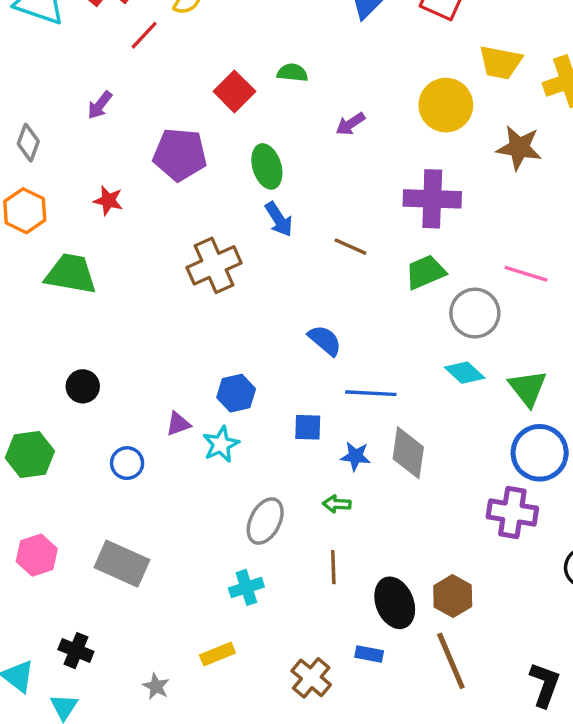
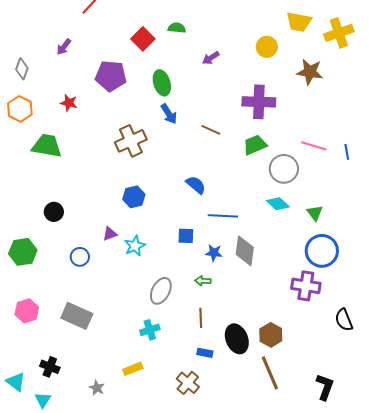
yellow circle: (446, 105) -> (267, 47), size x0.7
green triangle: (528, 388) -> (315, 213), size x0.7
blue hexagon: (236, 393) -> (134, 197), moved
blue rectangle: (369, 654) -> (205, 353), moved

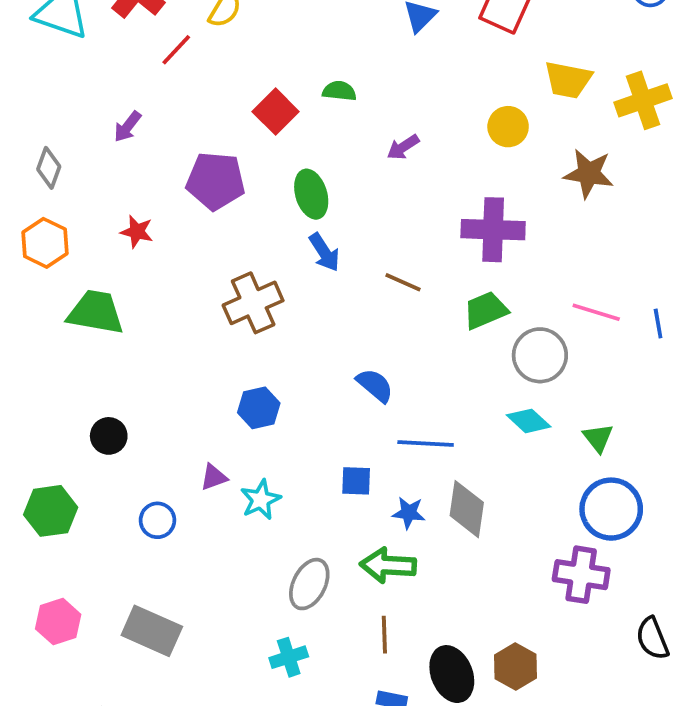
green arrow: (203, 281) -> (388, 565), size x1.8

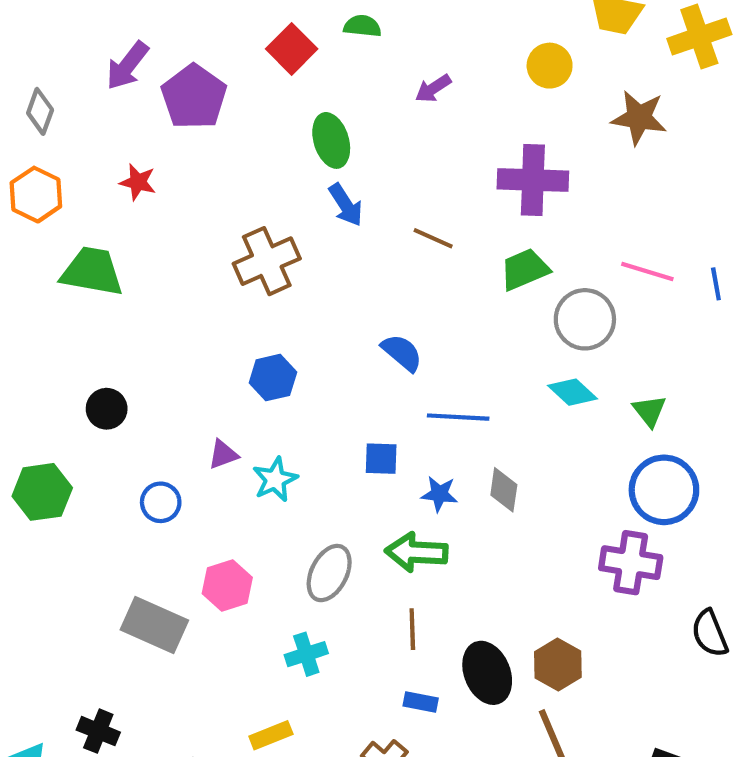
purple arrow: (127, 127) -> (127, 66), size x1.4
purple pentagon: (216, 181) -> (194, 97), moved, turned 30
gray diamond: (467, 509) -> (504, 490), size x0.7
pink hexagon: (58, 622) -> (227, 586), moved

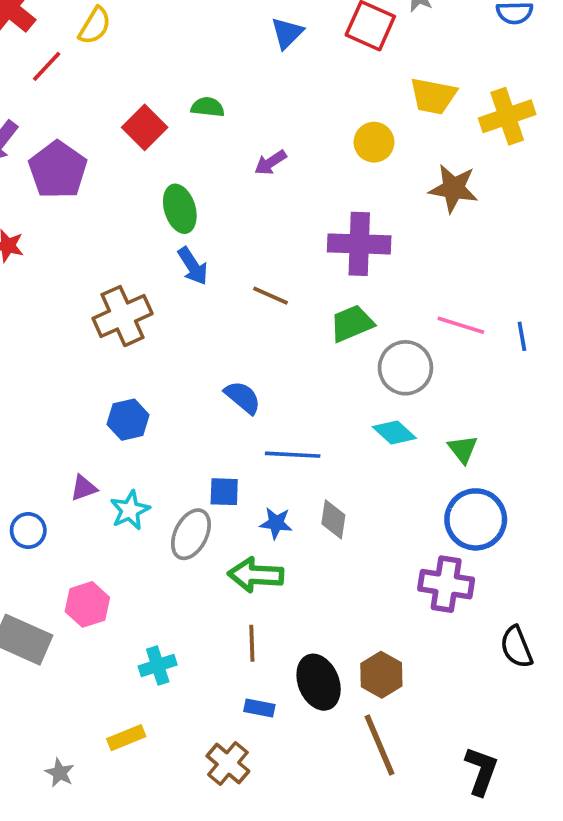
gray ellipse: (329, 573) -> (191, 534), moved

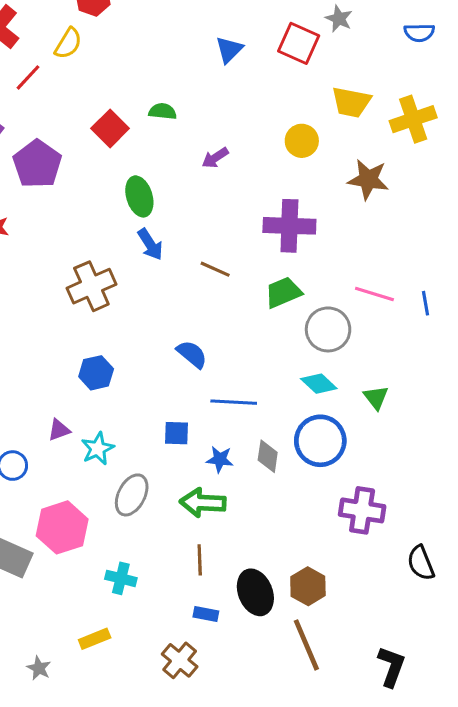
blue circle: (476, 519) -> (320, 441), moved
gray ellipse: (191, 534) -> (132, 495), moved
pink hexagon: (87, 604) -> (62, 527), size x1.4
cyan cross: (158, 666) -> (121, 578), turned 32

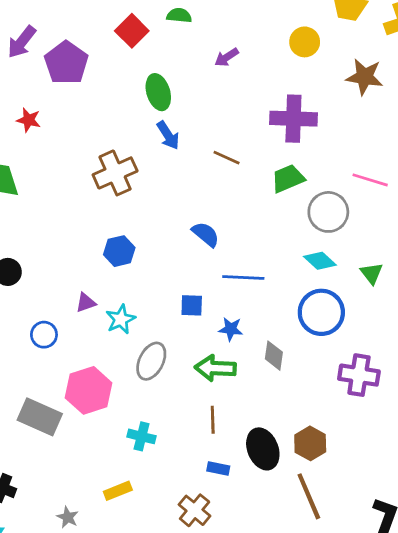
gray diamond: (268, 456) -> (274, 356), moved

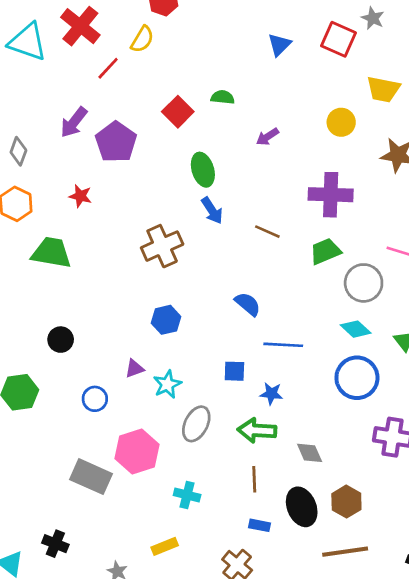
gray diamond: (274, 356) -> (310, 453), moved, turned -32
brown line: (309, 496) -> (345, 552), turned -75

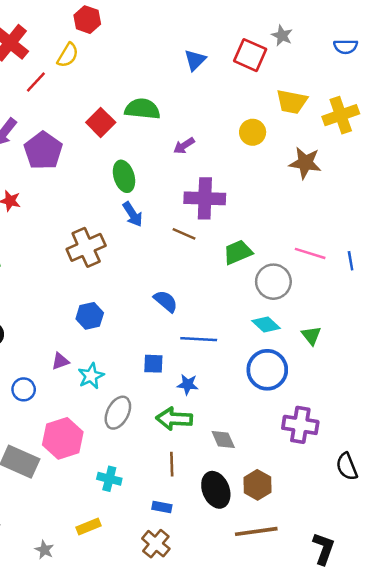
green semicircle: (223, 97) -> (142, 109), size x1.6
purple cross: (331, 195) -> (205, 198), moved
blue rectangle: (260, 525) -> (162, 507), moved

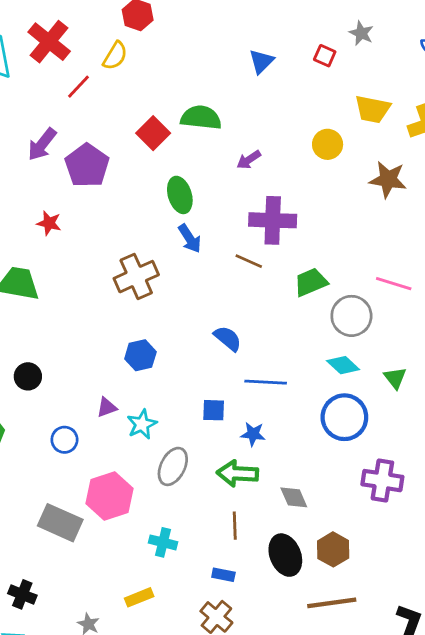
red square: (250, 55) -> (325, 56), size x0.6

